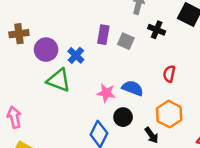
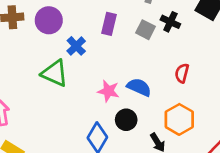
gray square: (126, 41) -> (146, 30), moved
purple circle: (46, 50) -> (49, 20), moved

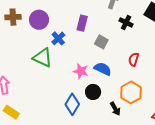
gray square: (146, 30) -> (101, 42), moved

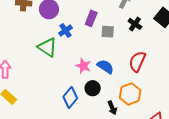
gray square: (101, 42) -> (108, 32), moved, turned -32
red semicircle: (134, 59) -> (137, 62), size x1.5

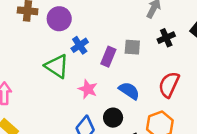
purple rectangle: (91, 18) -> (108, 57), moved
black cross: (135, 24) -> (166, 38), turned 32
pink star: (83, 66) -> (88, 89), moved

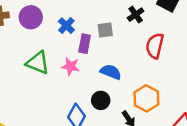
blue cross: (80, 45) -> (66, 26), moved
red semicircle: (169, 85) -> (155, 46), moved
pink star: (88, 89) -> (70, 66), moved

